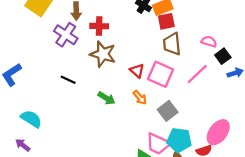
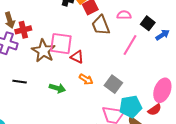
red cross: (99, 26) -> (23, 30), moved
pink semicircle: (209, 42) -> (124, 15), moved
brown star: (103, 54) -> (43, 51), turned 30
pink square: (161, 74) -> (61, 44), moved

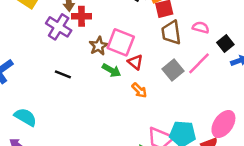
brown star: (43, 51) -> (99, 46), size x0.7
gray square: (113, 84) -> (173, 70), moved
green arrow: (57, 88) -> (111, 70), moved

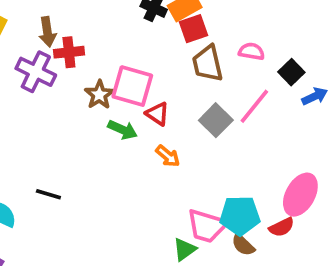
black line: (63, 74) -> (48, 194), moved

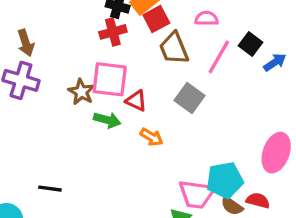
pink semicircle: (252, 51) -> (207, 18), moved
red cross: (69, 52) -> (113, 32), moved
pink line: (254, 106) -> (219, 57), moved
red semicircle: (282, 227) -> (258, 200), moved, turned -130

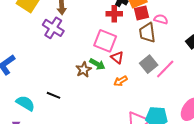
pink semicircle: (207, 18) -> (161, 19), moved
pink line: (219, 57) -> (165, 69), moved
brown star: (81, 92) -> (84, 70), moved
orange arrow: (152, 137) -> (121, 81), turned 104

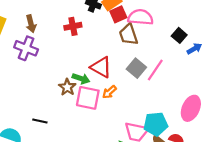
red cross: (114, 14) -> (73, 26), moved
pink semicircle: (161, 19) -> (140, 17), size x1.6
pink square: (105, 41) -> (88, 98), moved
red triangle: (117, 57) -> (101, 67), size x1.5

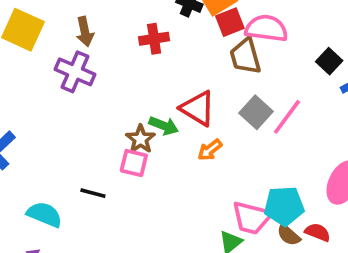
pink square: (88, 98) -> (134, 163), moved, size x0.7

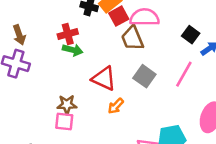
pink line: (287, 117) -> (184, 74), moved
green arrow: (164, 126) -> (73, 50), moved
brown star: (140, 139) -> (67, 105), turned -30

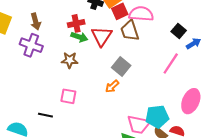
gray square: (144, 76) -> (121, 66), moved
red triangle: (104, 78) -> (102, 36), moved, turned 35
brown star: (67, 105) -> (70, 60), moved

